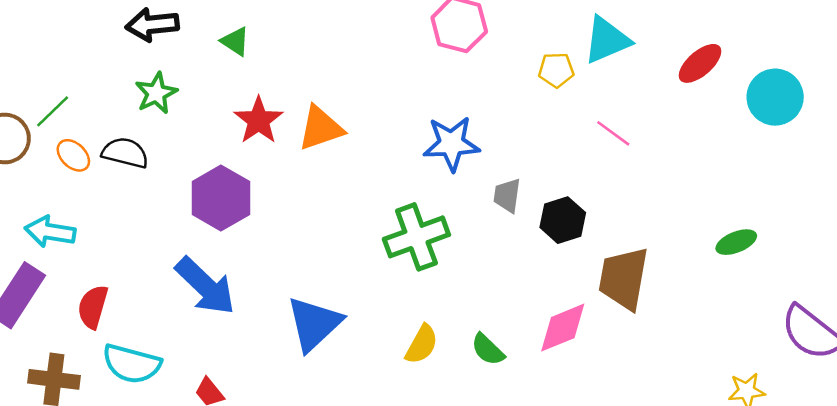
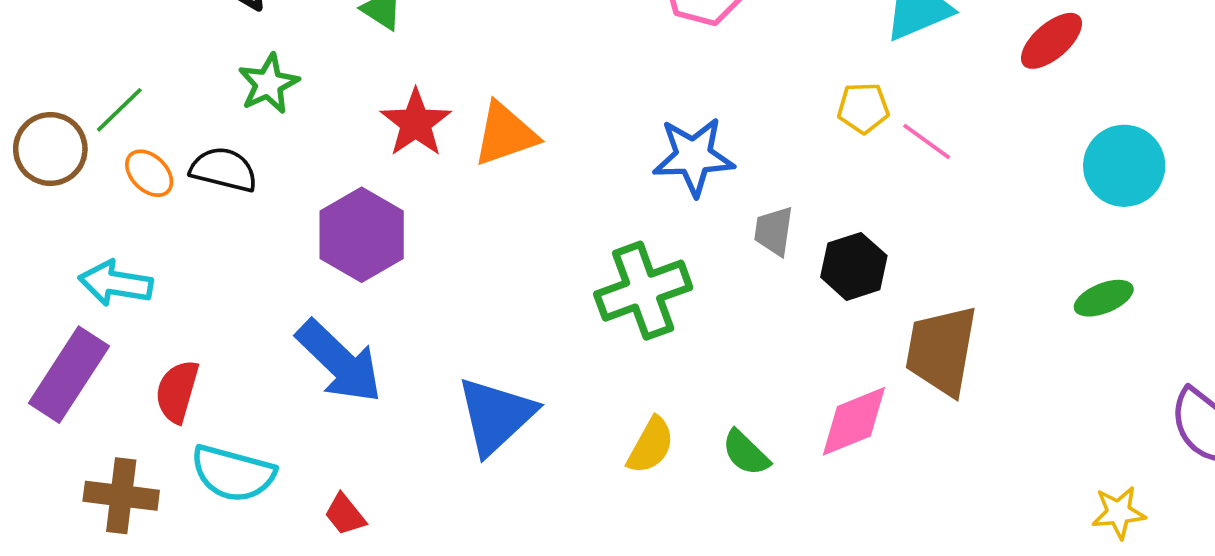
yellow pentagon: (556, 70) -> (863, 108), moved
cyan circle: (775, 97) -> (1124, 166), moved

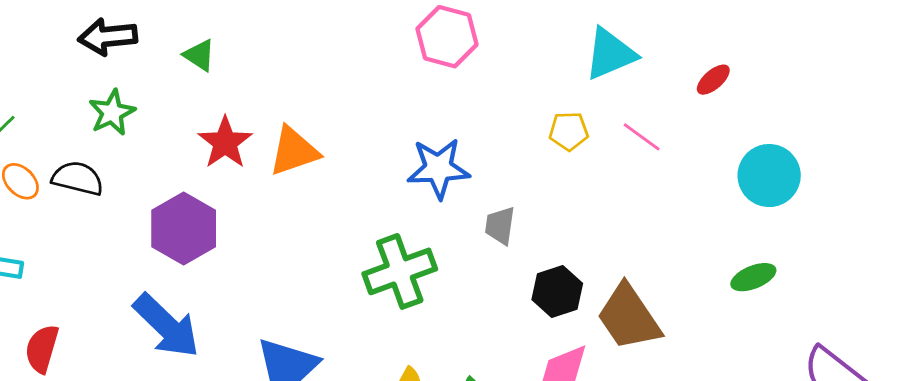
red ellipse: (1051, 41) -> (713, 80), size x0.7
pink line: (927, 142) -> (642, 137), moved
black hexagon: (854, 266) -> (557, 291), moved
brown trapezoid: (941, 350) -> (629, 317), turned -44

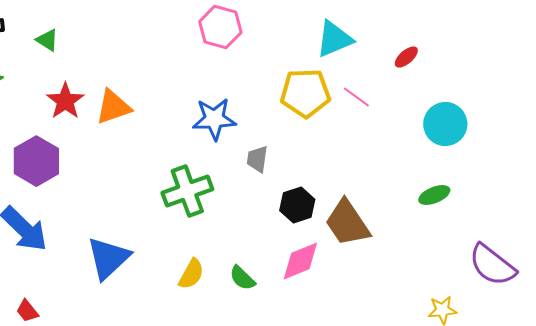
yellow pentagon: (569, 131) -> (305, 93), size x1.8

